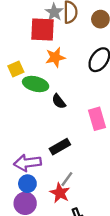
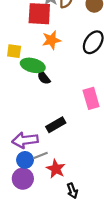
yellow square: (16, 69) -> (14, 51), turned 32
black semicircle: (59, 101) -> (44, 77), moved
gray line: (67, 179) -> (40, 156), moved, turned 32

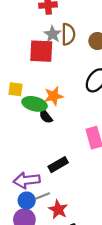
orange star: (51, 40) -> (54, 96), moved

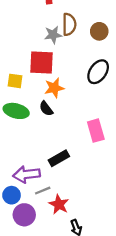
gray star: (52, 34) -> (53, 35), moved, turned 30
red square: (41, 51) -> (42, 62), moved
green ellipse: (35, 104) -> (16, 111), moved
blue circle: (27, 200) -> (12, 195), moved

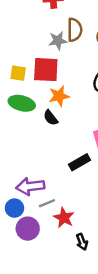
yellow square: (15, 81) -> (18, 73), moved
green ellipse: (16, 111) -> (22, 103), moved
black rectangle: (59, 158) -> (80, 162), moved

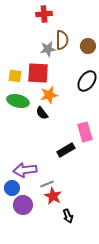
gray line: (47, 203) -> (47, 184), moved

